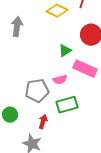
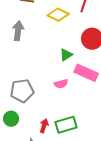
gray pentagon: (37, 91) -> (22, 91), moved
green rectangle: (67, 105) -> (66, 125), moved

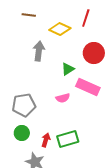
gray arrow: (18, 31) -> (39, 51), moved
green circle: (11, 119) -> (22, 133), moved

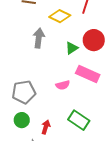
green triangle: (68, 69) -> (72, 48), moved
green rectangle: (68, 139) -> (79, 120), moved, turned 50

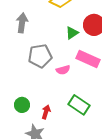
gray arrow: (39, 38) -> (22, 23), moved
gray pentagon: (24, 92) -> (40, 56), moved

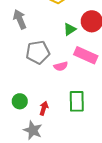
gray arrow: (22, 23) -> (20, 19), turned -30
green rectangle: (79, 105) -> (77, 101), turned 55

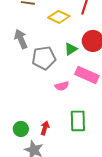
gray pentagon: (38, 52) -> (44, 58), moved
green circle: (20, 101) -> (21, 129), moved

